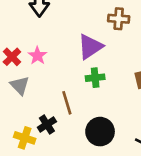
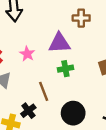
purple triangle: (90, 47) -> (59, 43), turned 35
pink star: (37, 56) -> (27, 54), moved

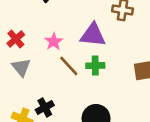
brown line: (44, 91) -> (69, 66), moved, turned -30

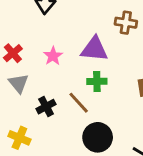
brown line: (69, 66) -> (79, 103), moved
black cross: (45, 107) -> (46, 107), moved

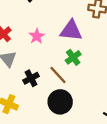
green cross: (97, 81) -> (73, 57), turned -35
black circle: (98, 137) -> (60, 102), moved

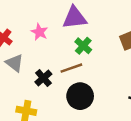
brown line: (58, 75) -> (71, 68), turned -54

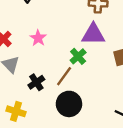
purple triangle: (74, 18) -> (93, 34), moved
brown line: (71, 68) -> (64, 76), turned -42

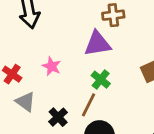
purple triangle: (93, 34) -> (97, 44), moved

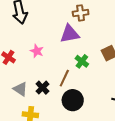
green cross: (101, 80) -> (82, 61), moved
gray triangle: (25, 102) -> (20, 89), moved

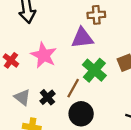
pink star: (37, 51) -> (44, 55), size x1.6
green cross: (82, 61) -> (94, 70), size x1.5

